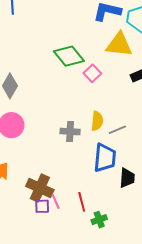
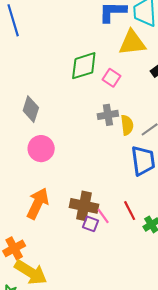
green diamond: (69, 56) -> (84, 66), turned -56
gray cross: (70, 132) -> (108, 115), moved
purple square: (42, 206) -> (90, 224), turned 35

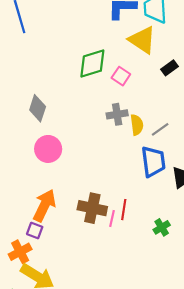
yellow triangle: (132, 43) -> (142, 40), turned 40
red line: (130, 211) -> (124, 210), moved, turned 36
pink line: (103, 216) -> (112, 219), turned 49
purple square: (90, 224) -> (35, 230), moved

